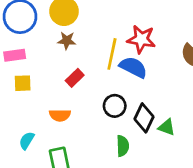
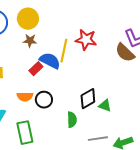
blue semicircle: (133, 67) -> (50, 61), moved
black circle: (115, 106) -> (44, 100), moved
black diamond: (144, 118) -> (88, 99), turned 35

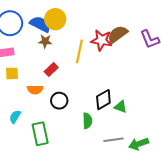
yellow circle: (28, 19) -> (55, 19), moved
brown semicircle: (125, 53) -> (118, 34), moved, turned 100
blue semicircle: (50, 61) -> (40, 24), moved
orange semicircle: (25, 97) -> (35, 90), moved

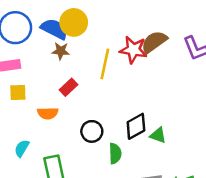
black circle: (59, 101) -> (92, 131), moved

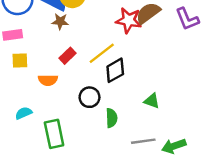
yellow line: (105, 64) -> (102, 53), moved, turned 40
black diamond: (136, 126) -> (115, 70), moved
cyan semicircle: (22, 148) -> (24, 113), turned 35

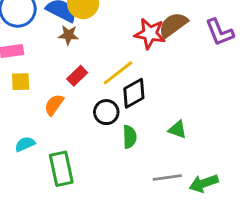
orange semicircle: (48, 80) -> (54, 105), turned 126
black circle: (90, 97) -> (106, 112), moved
green semicircle: (111, 118) -> (130, 137), moved

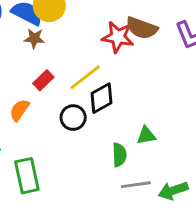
brown semicircle: (173, 25) -> (142, 28), turned -124
green triangle: (178, 130) -> (146, 135), turned -30
green semicircle: (130, 137) -> (119, 155), moved

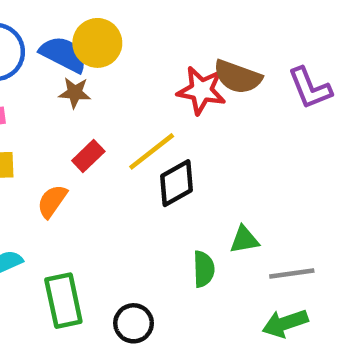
black circle: (73, 118) -> (134, 323), moved
gray line: (136, 185) -> (292, 274), moved

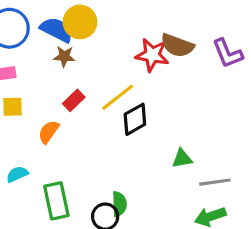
green semicircle: (204, 269) -> (119, 204), moved

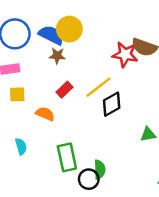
orange semicircle: (49, 132) -> (45, 114), turned 78
cyan semicircle: (17, 174) -> (21, 146), turned 98
green rectangle: (56, 201) -> (67, 157), moved

